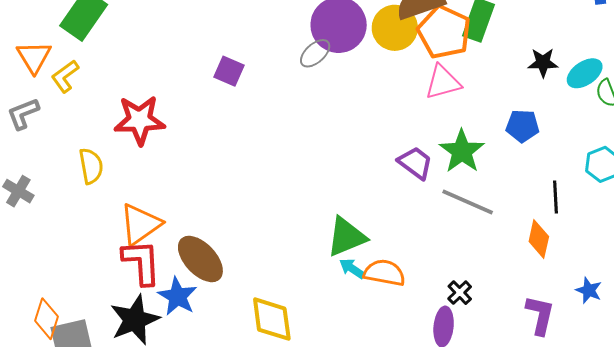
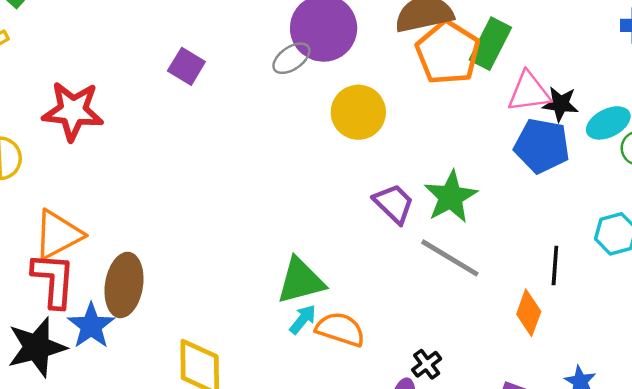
yellow circle: (395, 28) -> (358, 112), moved
pink triangle: (443, 82) -> (529, 92), moved
blue pentagon: (522, 126) -> (542, 146), moved, size x1.4
brown ellipse: (200, 259) -> (124, 285), turned 45
cyan arrow: (352, 269) -> (303, 319), turned 88

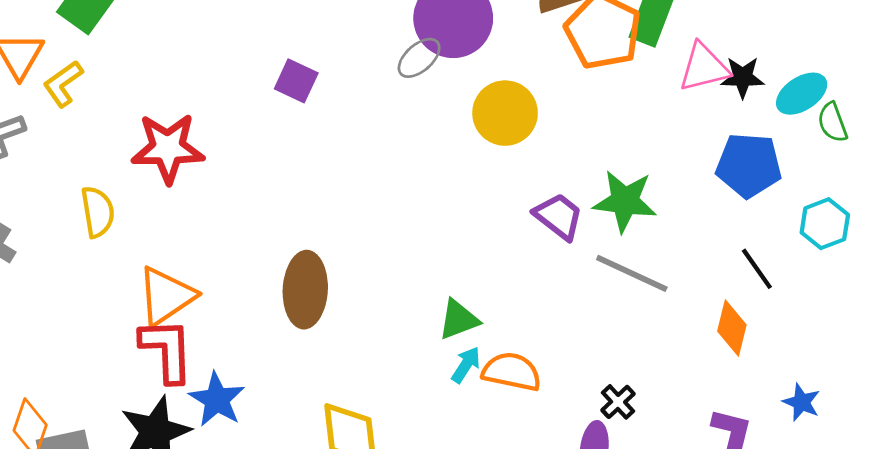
blue pentagon: (542, 146) -> (749, 165), moved
green star: (451, 197) -> (625, 201), turned -30
black line: (555, 265) -> (757, 269), turned -33
green triangle: (301, 281) -> (459, 320), size x0.7
brown ellipse: (124, 285) -> (305, 290), moved

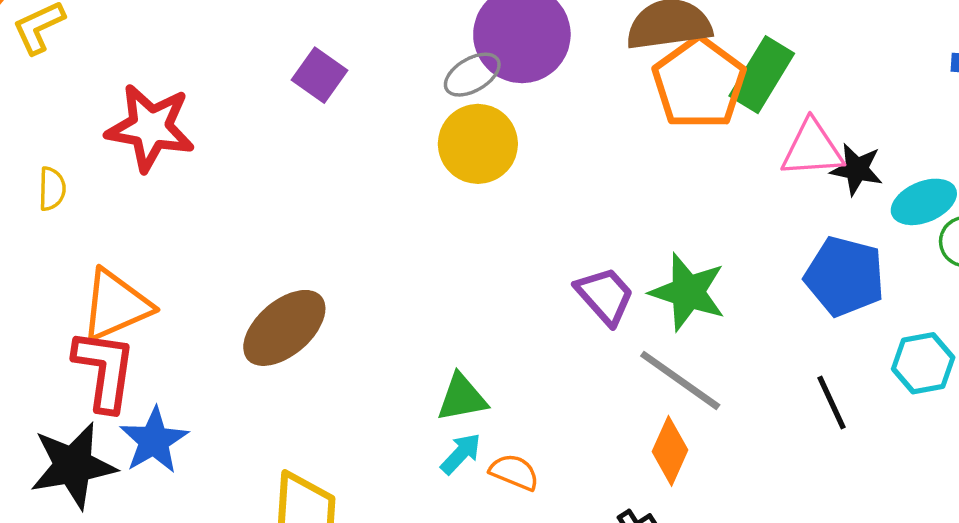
yellow circle: (505, 113) -> (478, 144), moved
yellow semicircle: (98, 212) -> (52, 189), size x0.7
brown ellipse: (305, 290) -> (284, 328), turned 36
orange diamond: (732, 328) -> (670, 451), moved
orange semicircle: (512, 372) -> (514, 472), size x0.7

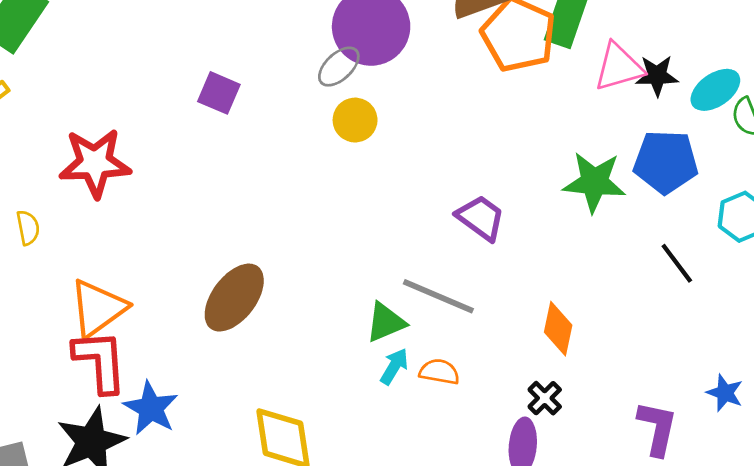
yellow circle: (478, 144) -> (355, 120), size x0.7
green star: (688, 292) -> (594, 182), moved
gray line: (680, 380) -> (438, 296), moved

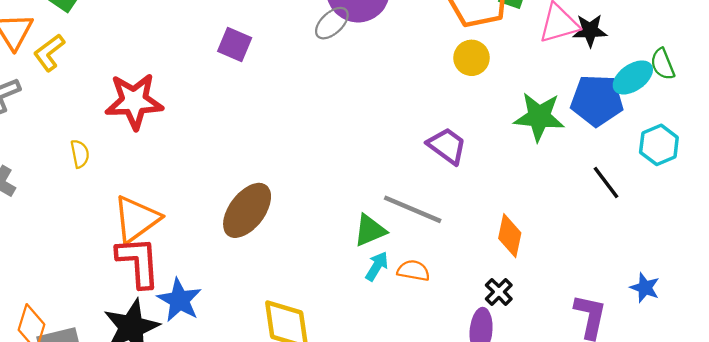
cyan ellipse: (715, 90) -> (633, 77), moved
yellow circle: (355, 120) -> (472, 58), moved

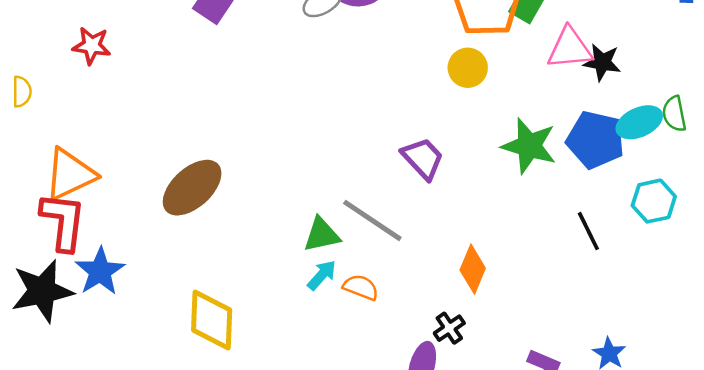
red star: (134, 101) -> (92, 46), size x0.6

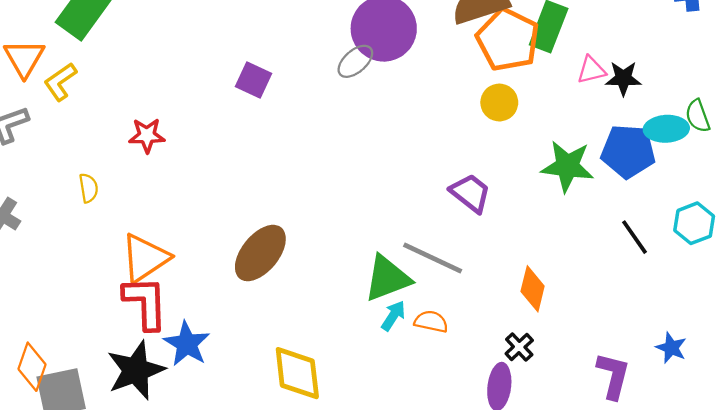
pink triangle: (570, 48) -> (591, 70), size x0.7
cyan ellipse: (639, 122) -> (666, 129), turned 30
cyan hexagon: (654, 201) -> (694, 223), moved
green triangle: (322, 235) -> (387, 278), size x1.4

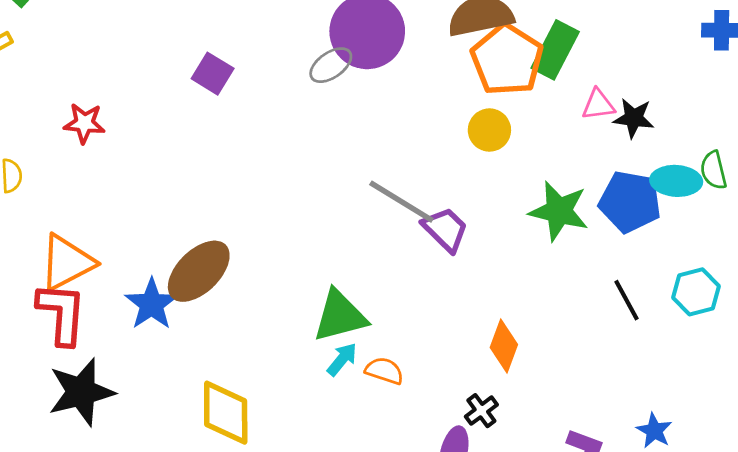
gray line: (433, 258) -> (401, 202), moved
blue star: (187, 344) -> (152, 304), moved
black star: (136, 370) -> (81, 392), moved

